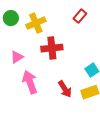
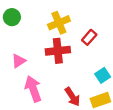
red rectangle: (80, 16) -> (89, 37), moved
yellow cross: (36, 23) -> (59, 23), moved

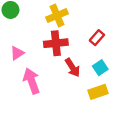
red rectangle: (89, 37) -> (97, 38), moved
red arrow: (72, 97) -> (73, 68), moved

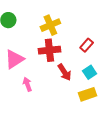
pink triangle: (17, 53) -> (14, 59), size x1.5
pink arrow: (32, 81) -> (27, 84), size x0.6

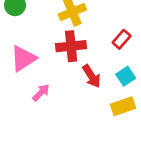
pink arrow: (27, 84) -> (41, 93), turned 64

